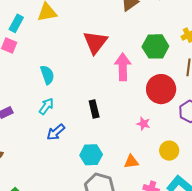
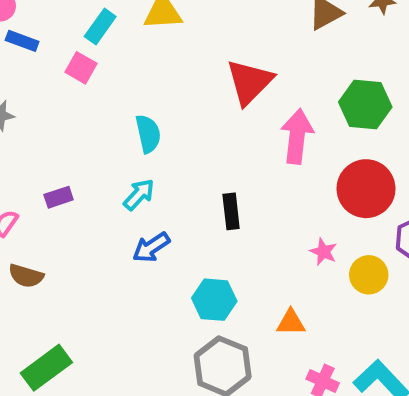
yellow circle: (169, 151) -> (369, 275), moved

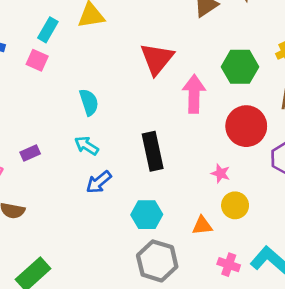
cyan arrow: (139, 195) -> (87, 146), turned -95
black rectangle: (231, 211) -> (153, 151), size x1.5
yellow circle: (369, 275) -> (235, 205), moved

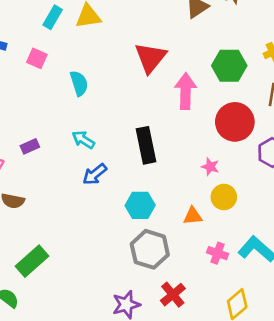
cyan rectangle: (48, 30) -> (53, 17), moved
cyan semicircle: (89, 102) -> (79, 83), moved

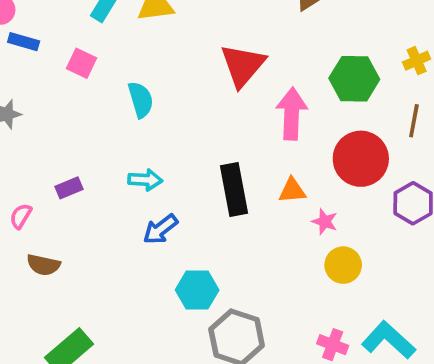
cyan arrow: (83, 140) -> (145, 180), turned 150
cyan hexagon: (140, 205) -> (197, 290), moved
orange triangle: (193, 216) -> (292, 190), moved

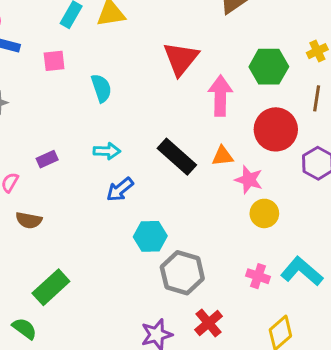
pink square: (81, 63) -> (54, 61), turned -30
black rectangle: (234, 190) -> (177, 157), turned -36
pink star: (325, 222) -> (249, 180), size x1.4

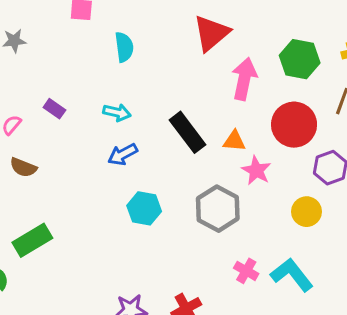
purple rectangle: (47, 159) -> (54, 109), turned 48
yellow circle: (264, 213) -> (307, 212), moved
gray hexagon: (182, 273) -> (218, 209), moved

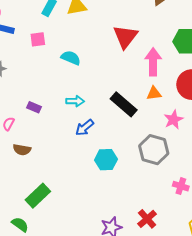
cyan semicircle: (124, 47) -> (71, 58), turned -48
orange triangle: (234, 141) -> (154, 93), moved
pink star: (256, 170) -> (174, 120), turned 30

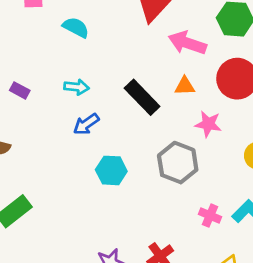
pink arrow: (153, 62) -> (187, 43), turned -76
pink star: (174, 120) -> (208, 124), turned 30

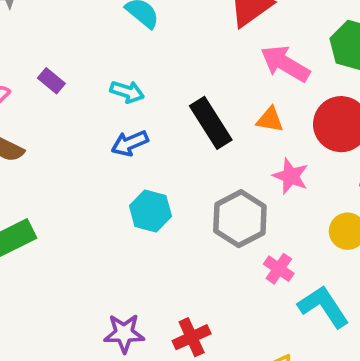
pink cross: (210, 216) -> (279, 269), moved

